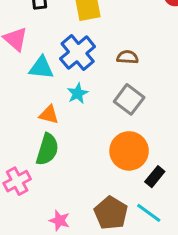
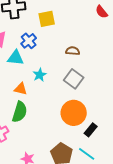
blue cross: (78, 53) -> (29, 41), moved, size x0.7

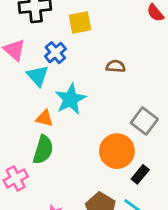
cyan triangle: (16, 58) -> (38, 76), turned 42
cyan star: (40, 75) -> (70, 99), size x1.6
gray square: (74, 79) -> (144, 121), moved

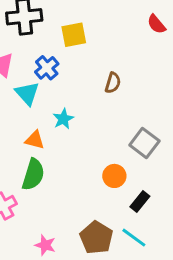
brown semicircle: (116, 66) -> (113, 83), turned 102
cyan star: (70, 99) -> (63, 119), size x0.6
orange circle: (117, 151) -> (114, 176), size x0.6

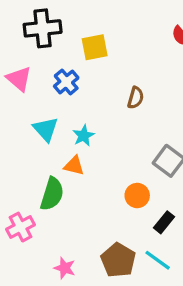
cyan triangle: (27, 93) -> (46, 129), moved
orange triangle: (35, 140) -> (74, 166), moved

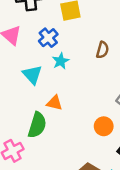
cyan star: (84, 136) -> (61, 61), moved

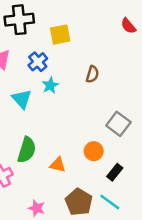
orange triangle: (54, 103) -> (58, 165), moved

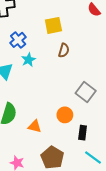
yellow square: (60, 35) -> (53, 25), moved
black rectangle: (115, 172) -> (83, 133), turned -32
cyan line: (110, 202) -> (93, 158), moved

